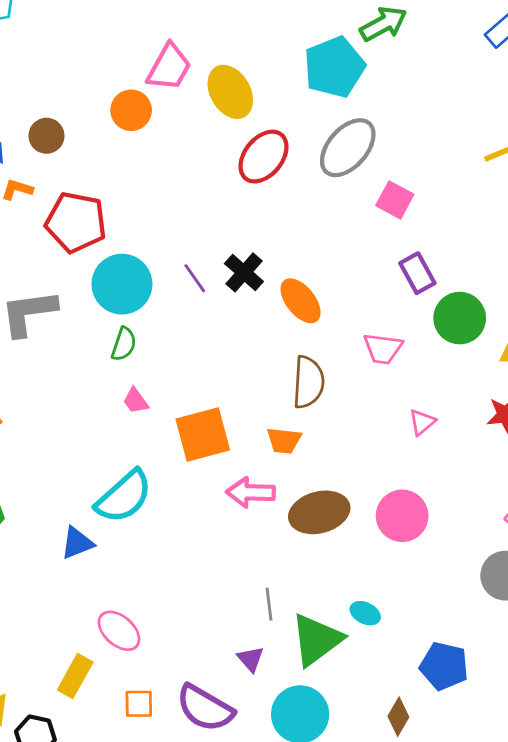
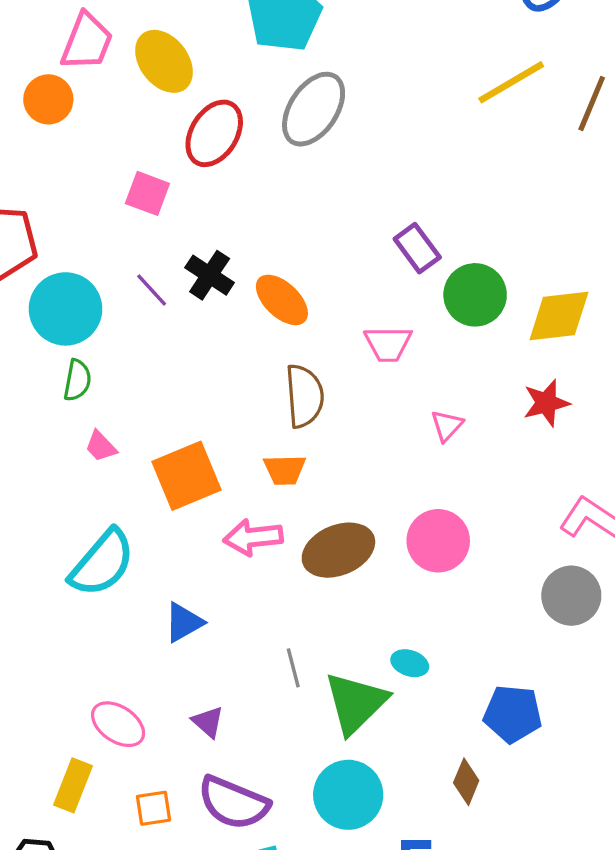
pink square: (395, 200) -> (147, 193), moved
blue triangle: (77, 543) -> (184, 622), moved
purple triangle: (251, 659) -> (208, 722), moved

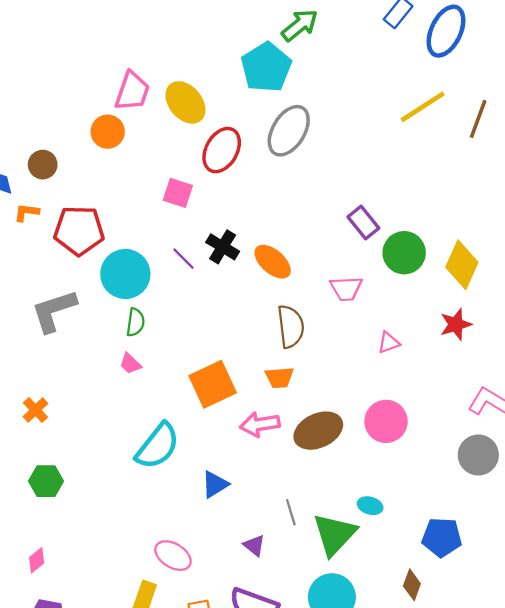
yellow diamond: (559, 316) -> (462, 265), turned -57
pink triangle: (447, 426) -> (389, 343), turned 30
pink trapezoid: (101, 446) -> (130, 364), moved
purple triangle: (208, 722) -> (254, 545), moved

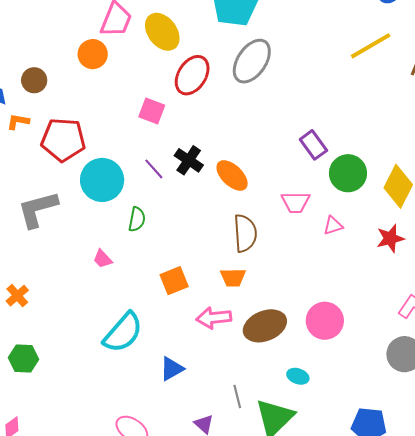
green semicircle: (135, 322) -> (137, 219), moved
pink triangle: (389, 343) -> (333, 226), moved
orange square: (213, 384) -> (174, 281), size x0.7
cyan ellipse: (370, 506) -> (298, 376), moved

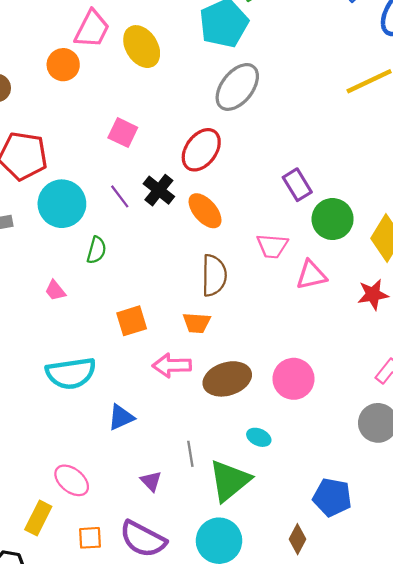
red ellipse: (192, 75) -> (201, 150), moved
pink triangle: (333, 226) -> (311, 275), size x1.4
cyan semicircle: (123, 333) -> (71, 373), turned 36

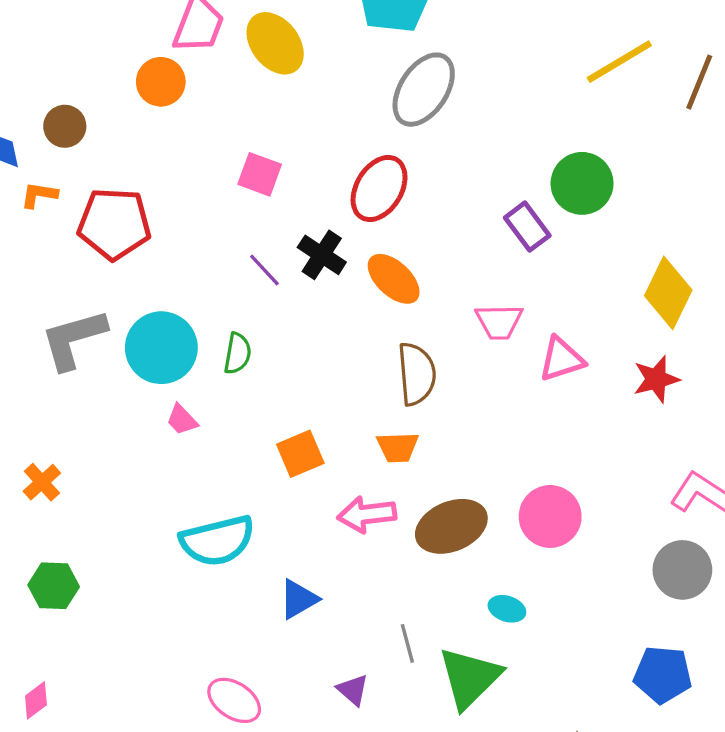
cyan circle: (62, 204) -> (161, 348), moved
green circle: (333, 219) -> (582, 183), moved
blue pentagon: (332, 497) -> (663, 675), moved

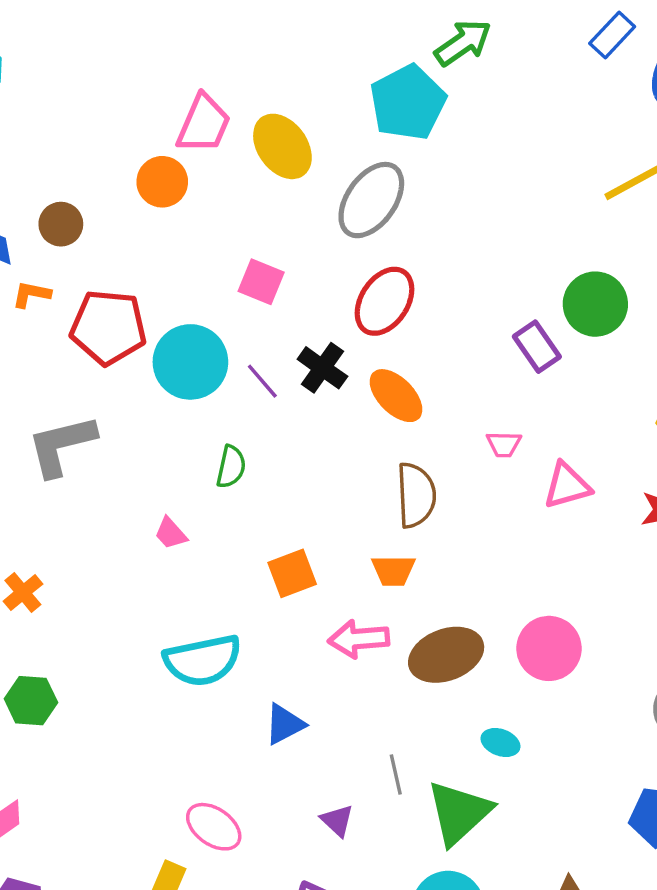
gray ellipse: (424, 90) -> (371, 200), moved
pink trapezoid: (499, 322) -> (504, 444), size x0.7
cyan circle: (161, 348) -> (190, 362), moved

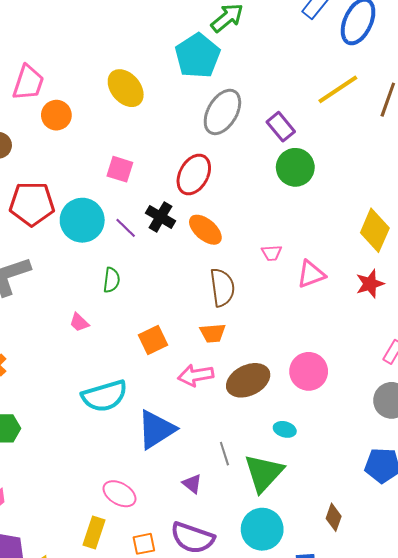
pink trapezoid: (204, 124) -> (28, 83), moved
gray ellipse: (371, 200) -> (222, 112), moved
green circle: (595, 304) -> (295, 167), moved
purple rectangle: (537, 347) -> (281, 127), moved
blue triangle: (285, 724) -> (156, 430), size x1.6

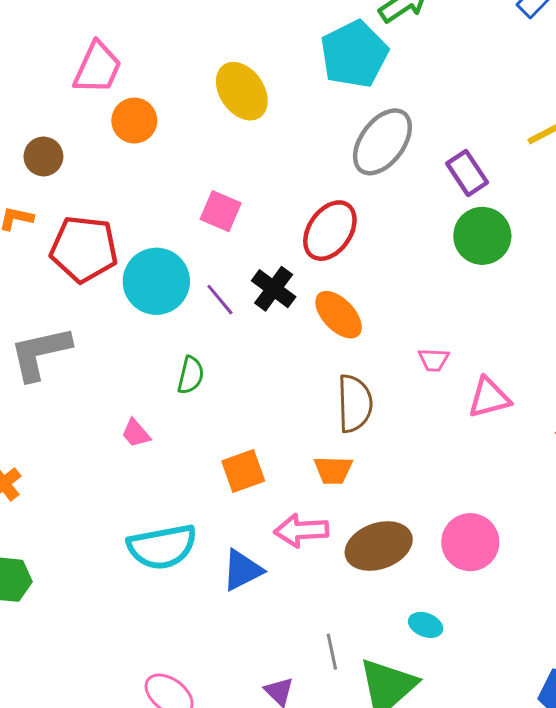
blue triangle: (156, 430) -> (242, 570), moved, size x0.7

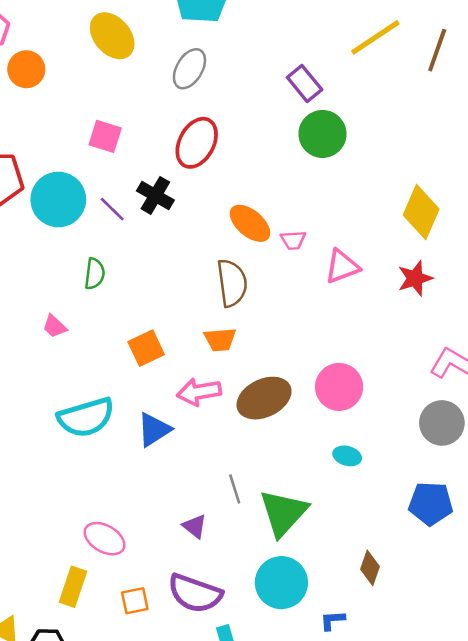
gray ellipse: (382, 142) -> (189, 69), moved, size x0.7
orange ellipse: (339, 315) -> (250, 223), moved
cyan ellipse: (426, 625) -> (347, 456), moved

